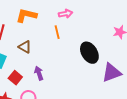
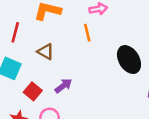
purple arrow: (39, 73) -> (63, 86), turned 72

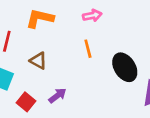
orange line: (87, 33) -> (88, 49), moved

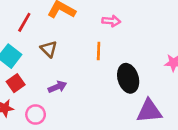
red square: (26, 102) -> (16, 83), moved

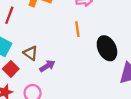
brown triangle: (49, 49) -> (31, 53), moved

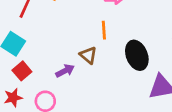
brown triangle: (31, 53) -> (88, 55), moved

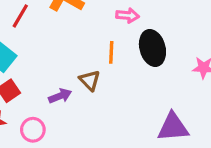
black ellipse: (137, 55) -> (152, 48), moved

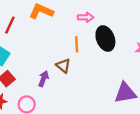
purple arrow: (60, 96) -> (44, 79), turned -42

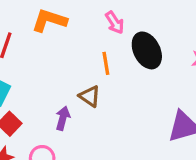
pink arrow: (86, 17) -> (115, 23), turned 63

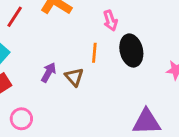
purple arrow: (63, 118) -> (49, 72), moved

